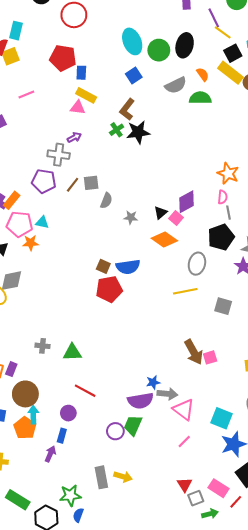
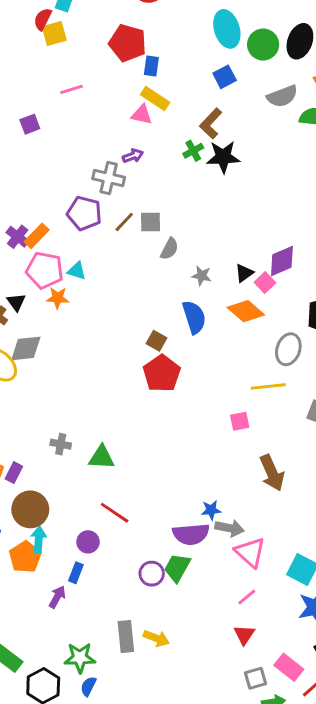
blue semicircle: (128, 267) -> (194, 317), moved, turned -105
red pentagon: (109, 289) -> (162, 373), turned -30
pink square: (210, 357) -> (240, 421), moved
red triangle: (185, 485) -> (244, 635), moved

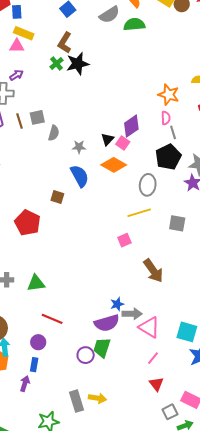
brown line: (124, 222) -> (19, 121), turned -49
red pentagon: (162, 373) -> (28, 223), moved

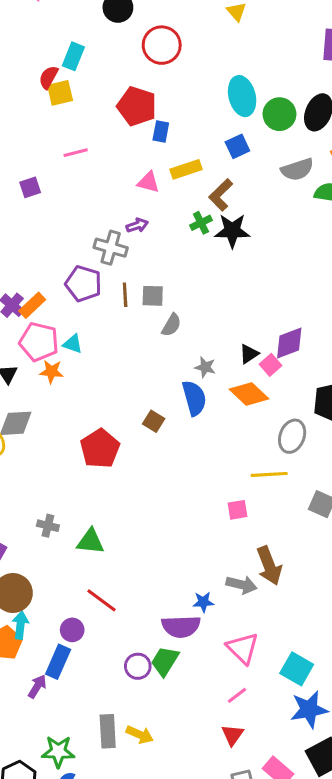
yellow rectangle: (24, 33) -> (186, 169), moved, turned -54
gray star: (79, 147) -> (205, 367), moved
gray arrow: (132, 314) -> (242, 585), moved
blue rectangle: (34, 365) -> (58, 662), size x1.5

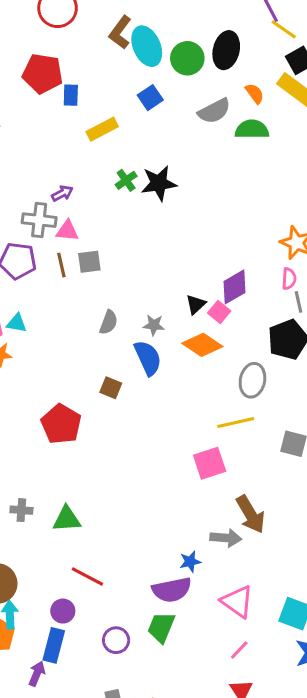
pink triangle: (148, 182) -> (67, 231), moved
brown L-shape: (221, 195) -> (120, 32), moved
gray semicircle: (171, 325) -> (109, 322), moved
pink square: (237, 510) -> (210, 463), size x1.5
purple circle: (138, 666) -> (116, 640), moved

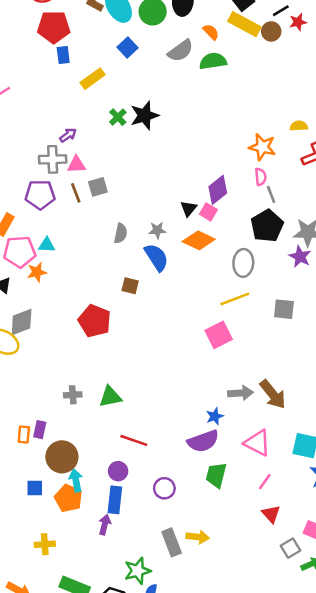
red pentagon: (43, 74) -> (54, 27), moved
brown arrow: (251, 514) -> (273, 394), moved
green trapezoid: (161, 627) -> (216, 475), moved

